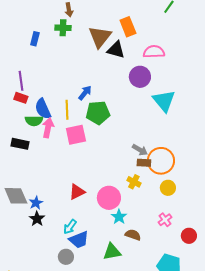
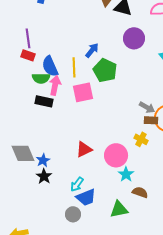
purple circle: (140, 77) -> (134, 38), moved
green pentagon: (98, 113) -> (105, 70), turned 30
black rectangle: (20, 144) -> (44, 101), moved

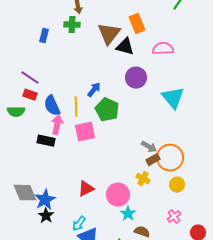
purple line: (28, 38) -> (30, 78), turned -48
green semicircle: (41, 78) -> (16, 112), moved
brown rectangle: (151, 120) -> (153, 160), turned -32
blue star: (43, 160) -> (45, 200), size x1.5

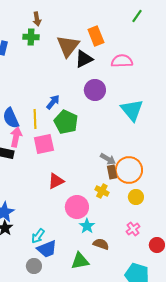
black triangle: (125, 47) -> (84, 59), turned -42
brown rectangle: (153, 160) -> (112, 172), turned -72
red triangle: (86, 189) -> (56, 181), moved

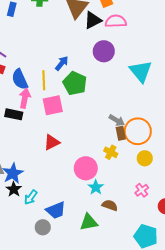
pink semicircle: (122, 61) -> (116, 21), moved
red triangle: (56, 181) -> (52, 142), moved
cyan arrow: (38, 236) -> (31, 197), moved

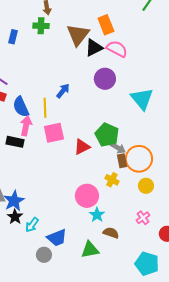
pink semicircle: (116, 21) -> (117, 49), turned 30
green pentagon: (75, 83) -> (107, 135), moved
red triangle: (52, 142) -> (82, 147), moved

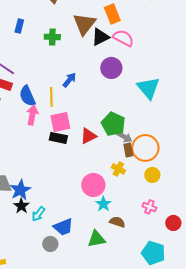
green cross: (41, 26) -> (52, 37), moved
black rectangle: (15, 142) -> (58, 138), moved
pink cross: (143, 218) -> (149, 207), turned -32

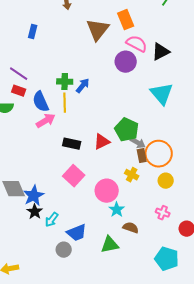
green cross: (52, 37) -> (65, 82), moved
black triangle: (100, 37) -> (161, 52), moved
purple circle: (111, 68) -> (126, 62), moved
pink arrow: (32, 115) -> (46, 121), turned 48
pink square: (60, 122) -> (74, 176), moved, turned -35

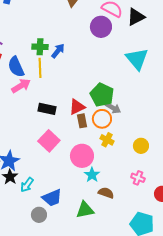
orange circle: (159, 154) -> (102, 119), moved, size x0.7
brown rectangle: (142, 156) -> (82, 121), moved

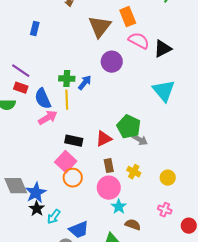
purple circle: (101, 27) -> (112, 62), moved
orange circle: (102, 119) -> (73, 178), moved
brown rectangle: (82, 121) -> (109, 166), moved
pink square: (49, 141) -> (66, 162), moved

